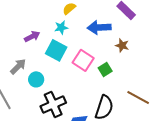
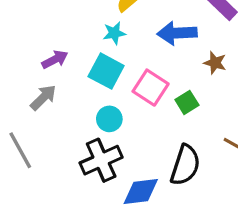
purple arrow: (32, 36) -> (55, 59), moved
cyan circle: (36, 79) -> (109, 119), moved

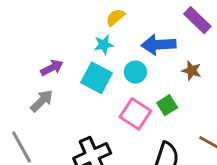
pink square: (151, 88) -> (135, 114), moved
cyan circle: (109, 119) -> (135, 72), moved

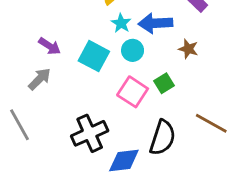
cyan star: (104, 45) -> (121, 23), moved, turned -30
purple arrow: (52, 68) -> (50, 46), turned 60

